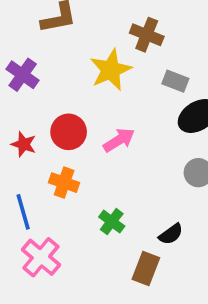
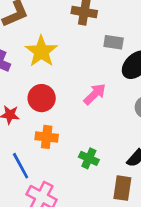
yellow star: (111, 70) -> (41, 51), moved
pink arrow: (119, 140) -> (95, 94), moved

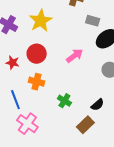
brown rectangle: (122, 188) -> (85, 125), turned 30

